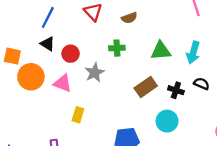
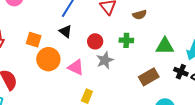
red circle: (71, 54) -> (95, 41), moved
black cross: (176, 90) -> (181, 72), moved

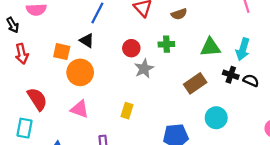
black triangle: (66, 31) -> (87, 41), moved
pink triangle: (76, 67) -> (80, 109), moved

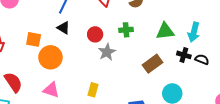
black triangle: (87, 41) -> (63, 28), moved

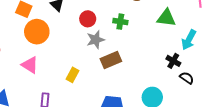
green triangle: (165, 31) -> (166, 18), moved
black semicircle: (202, 59) -> (187, 78), moved
brown rectangle: (153, 64) -> (111, 60), moved

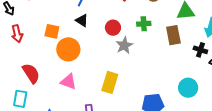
brown rectangle: (111, 60) -> (173, 35), moved, turned -66
yellow rectangle: (72, 75) -> (110, 82), size x1.5

